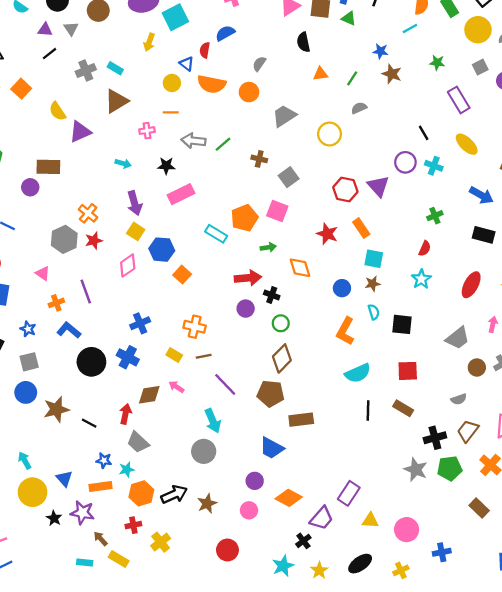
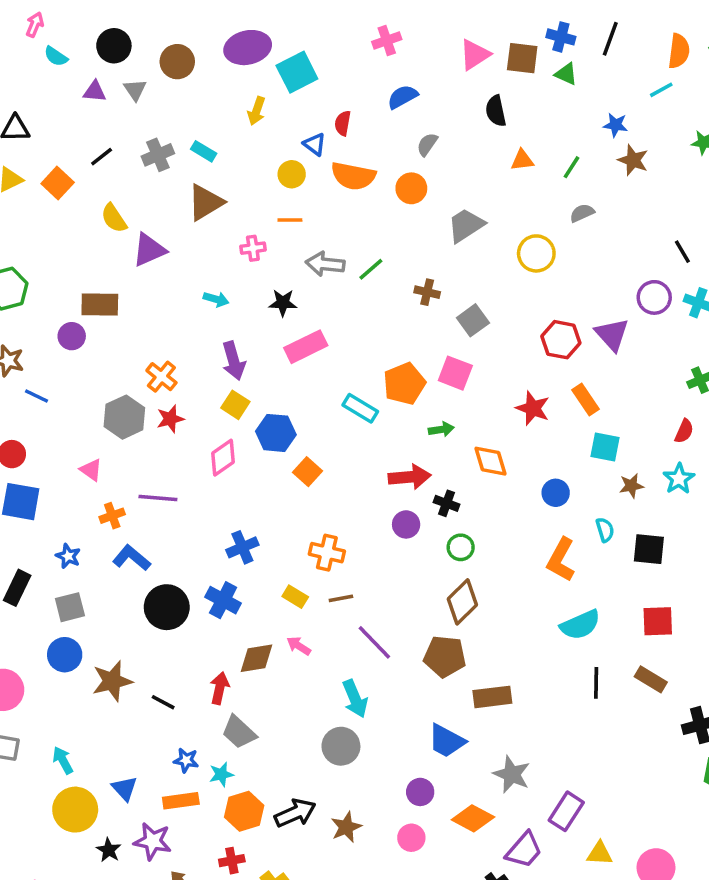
blue semicircle: (225, 33) -> (403, 97), moved
black line: (50, 54) -> (102, 157), moved
brown star: (373, 284) -> (631, 486), moved
purple line: (86, 292) -> (158, 498), turned -65
gray star: (416, 470) -> (512, 774), moved

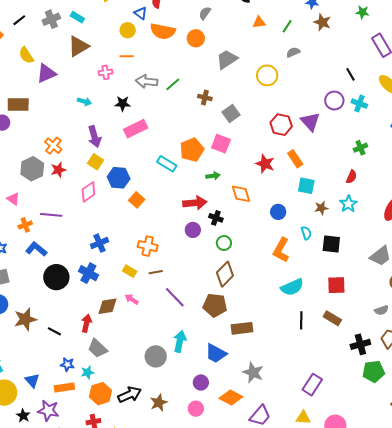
cyan arrow: (355, 699) -> (180, 341), moved, turned -145
purple rectangle: (566, 811) -> (312, 385), moved

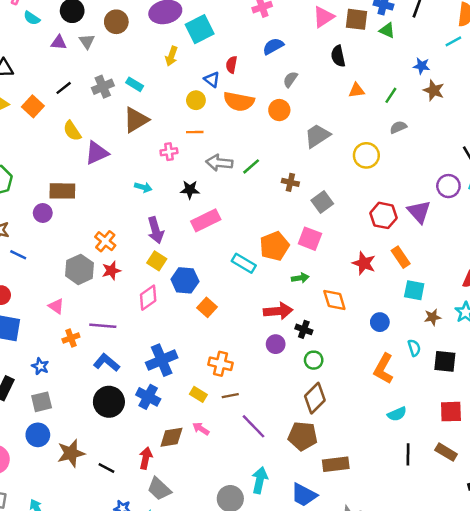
blue cross: (99, 243) -> (162, 360), size x1.4
blue L-shape: (36, 249) -> (106, 363), moved
cyan semicircle: (292, 287) -> (397, 414), size x0.7

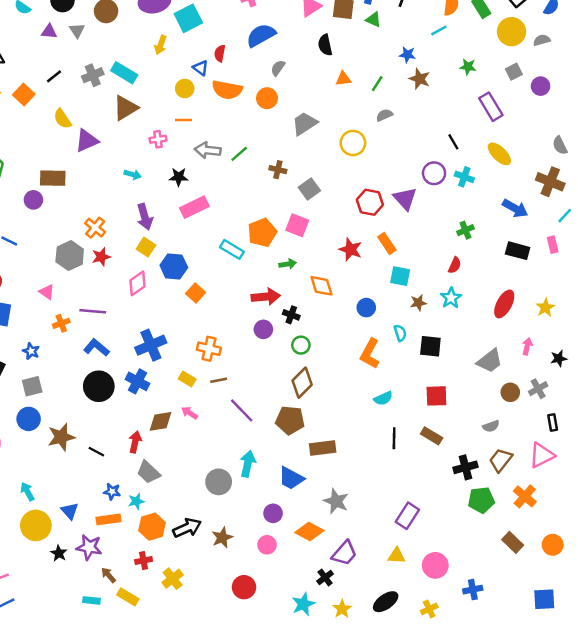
blue semicircle: (273, 46) -> (261, 35), size x1.4
cyan rectangle: (135, 84) -> (124, 73), size x1.5

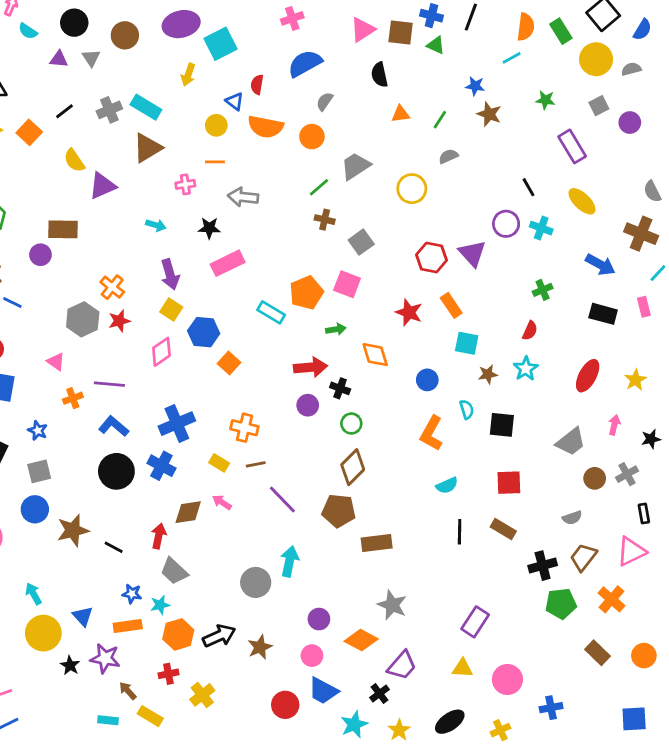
green line: (239, 154) -> (319, 187), moved
blue trapezoid: (291, 478) -> (323, 691), moved

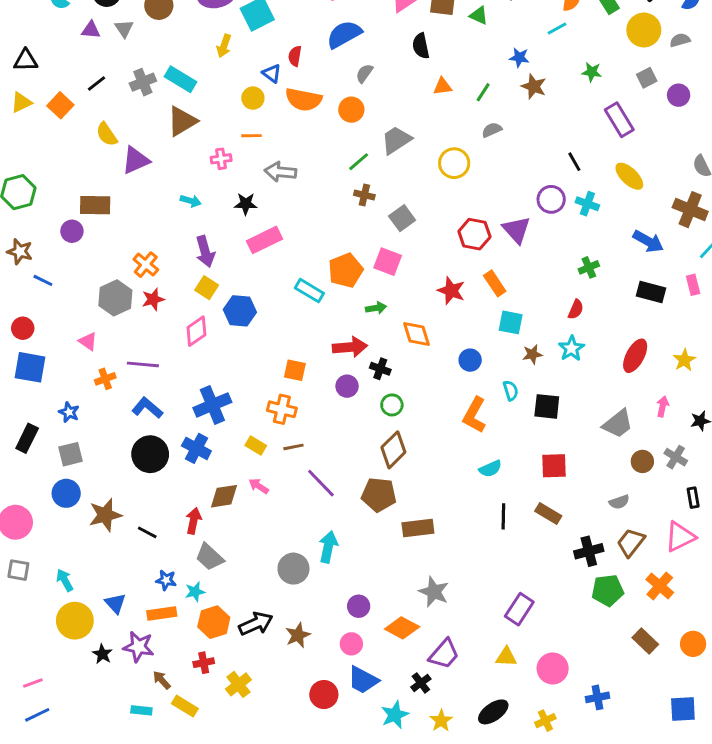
orange square: (229, 363) -> (295, 370), moved, turned -30
gray cross: (627, 474) -> (676, 457), turned -30

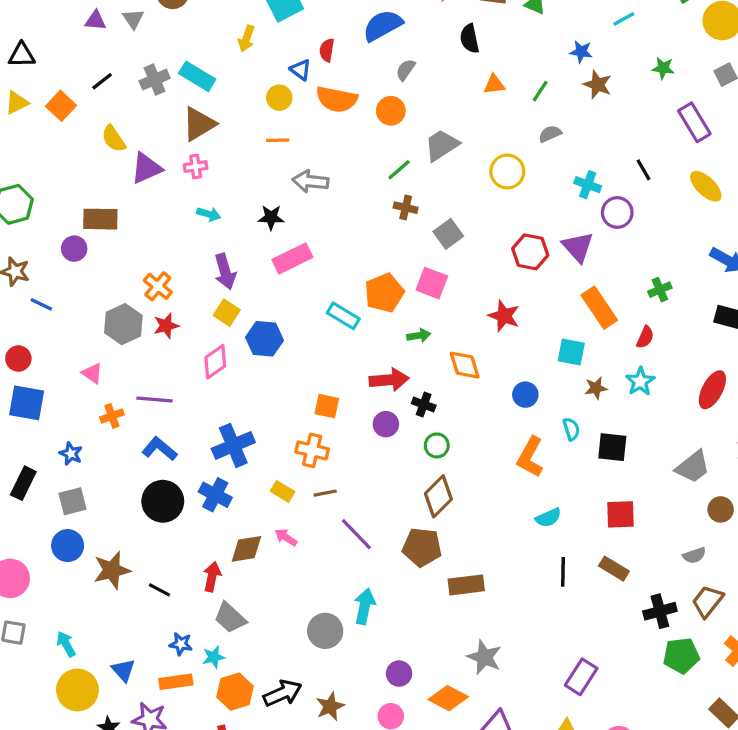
pink cross: (221, 159) -> (196, 167), moved
cyan cross: (587, 204) -> (588, 185), moved
orange rectangle: (495, 283) -> (599, 308), moved, size x1.4

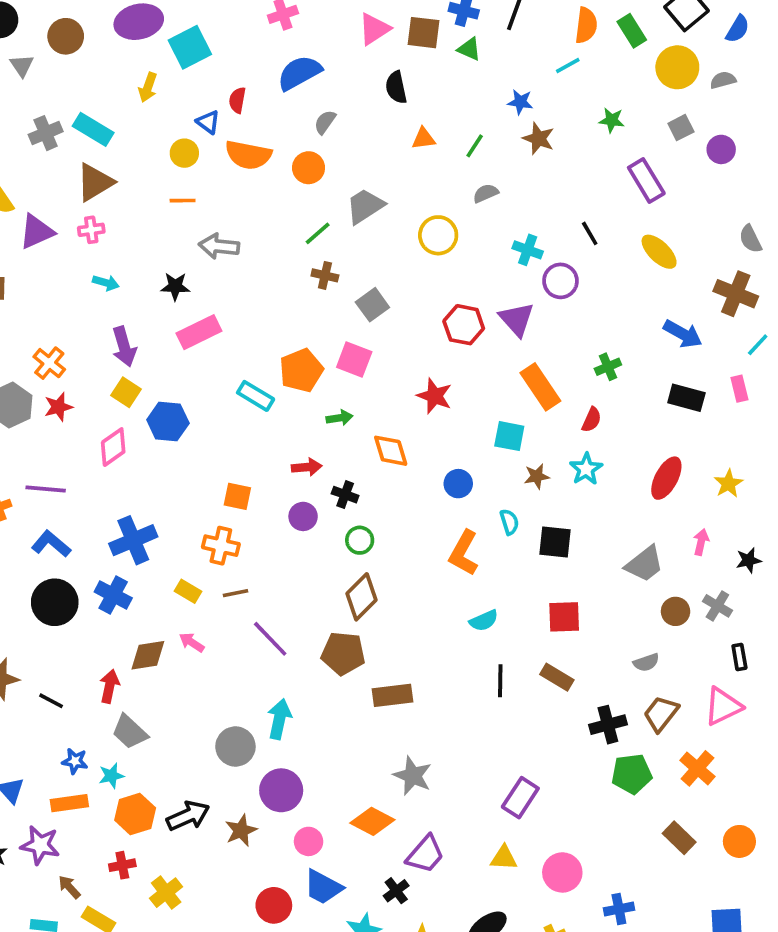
red arrow: (389, 380) -> (307, 467), size x0.7
purple circle: (399, 674) -> (281, 790), moved, size x1.5

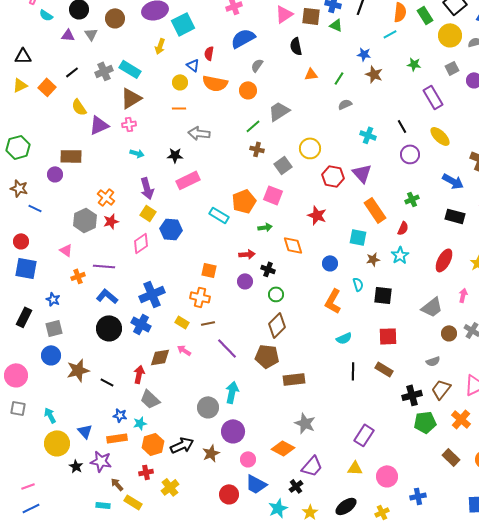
yellow circle: (438, 235) -> (310, 148), moved
purple circle: (560, 281) -> (410, 154), moved

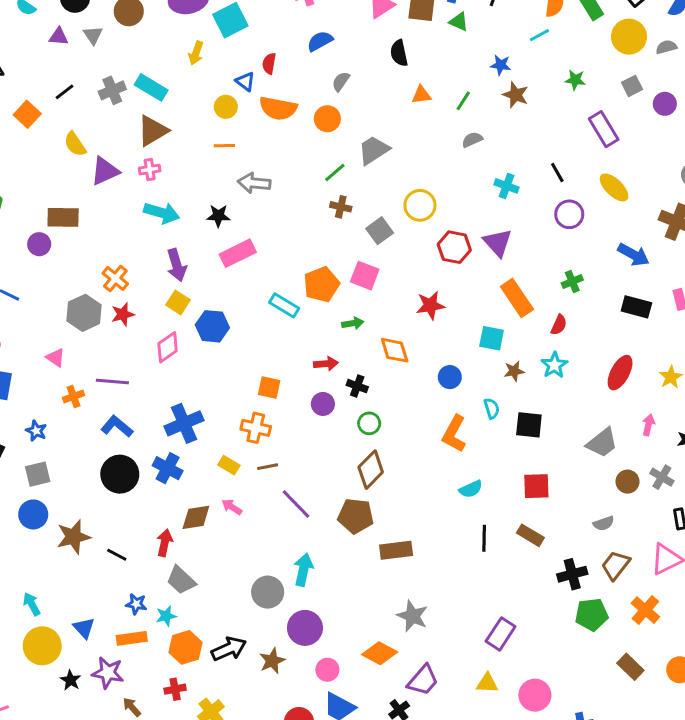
blue semicircle: (243, 38) -> (320, 41), size x0.7
cyan arrow: (137, 153) -> (162, 213), size x1.6
red star: (317, 215) -> (430, 305), turned -30

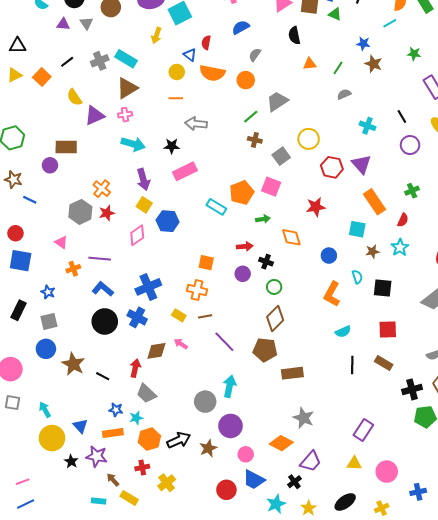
brown star: (74, 537) -> (73, 364), turned -30

